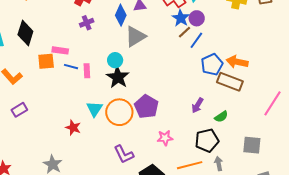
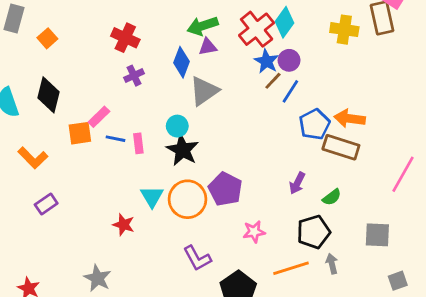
pink rectangle: (60, 50) -> (99, 117), turned -49

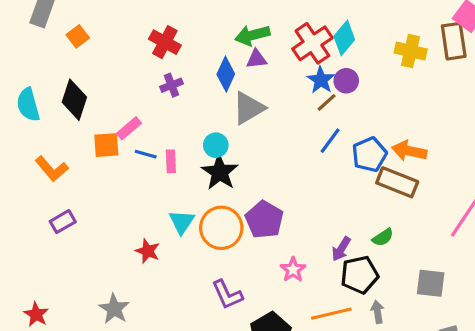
blue line: (290, 91) -> (330, 141), moved
purple arrow: (297, 183) -> (341, 249), moved
pink star: (254, 232) -> (293, 270), turned -30

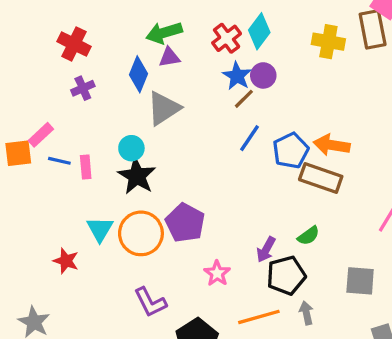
red cross: (312, 43) -> (227, 38), size x0.7

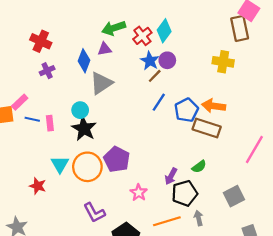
green arrow: (164, 33) -> (114, 28), moved
yellow cross: (328, 42) -> (223, 62), moved
gray square: (360, 281) -> (234, 196), turned -30

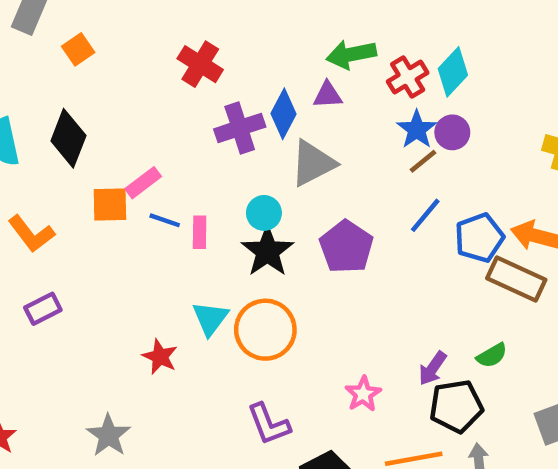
purple cross: (47, 71) -> (240, 128), moved, size x1.5
purple pentagon: (117, 159) -> (346, 247), moved

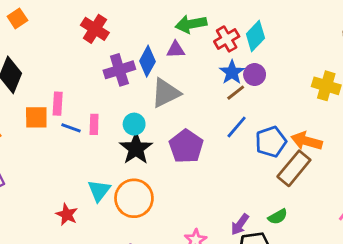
pink rectangle: (143, 183) -> (58, 104), turned -50
pink rectangle: (200, 232) -> (94, 124), moved
brown rectangle: (516, 279) -> (294, 168), turned -76

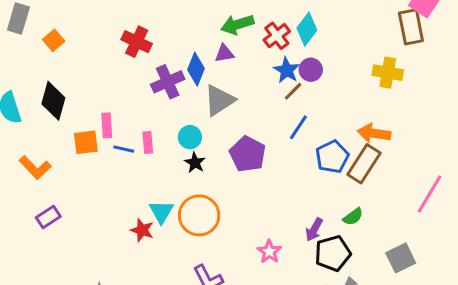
blue pentagon: (271, 142) -> (332, 157), moved
black star: (136, 149) -> (195, 163), size x0.6
red star: (67, 215) -> (142, 230), moved

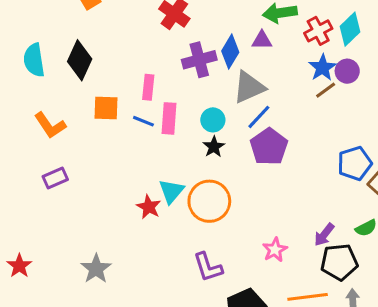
pink rectangle: (107, 125) -> (148, 87), moved
blue line: (298, 127) -> (259, 117), moved
pink rectangle: (148, 143) -> (169, 118), size x1.4

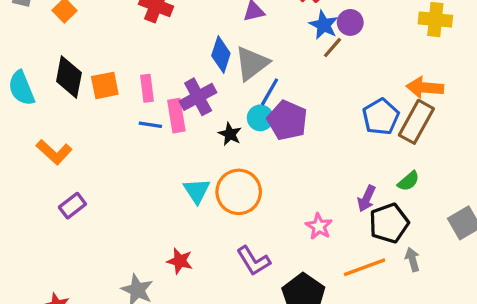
blue diamond: (230, 52) -> (221, 55), moved
purple cross: (199, 60) -> (198, 97), moved
orange square: (106, 108) -> (105, 85), moved
cyan circle: (213, 120) -> (260, 118), moved
red star: (149, 207) -> (180, 261), moved

